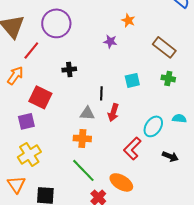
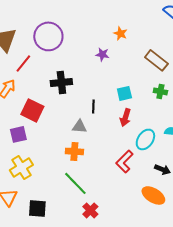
black cross: (69, 69) -> (61, 82), size x1.5
red arrow: (113, 112) -> (125, 117), moved
orange ellipse: (121, 182) -> (153, 195), moved

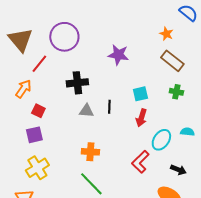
orange star: (120, 33) -> (166, 34), moved
purple star: (102, 54) -> (118, 55), size x1.5
red square: (32, 110) -> (38, 111), moved, size x0.6
gray triangle: (79, 126) -> (86, 111), moved

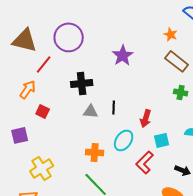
brown triangle: (20, 40) -> (25, 40), turned -36
purple star: (118, 55) -> (123, 55), turned 30
cyan square: (140, 94) -> (162, 140), moved
purple square: (34, 135) -> (20, 135), moved
cyan ellipse: (161, 140) -> (124, 140), moved

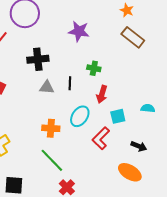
purple star: (123, 55) -> (79, 31), turned -30
green cross: (181, 92) -> (94, 68), moved

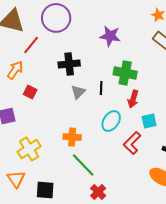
green cross: (94, 68) -> (125, 73), size x1.6
gray triangle: (47, 87) -> (78, 92), turned -49
orange cross: (51, 128) -> (72, 137), moved

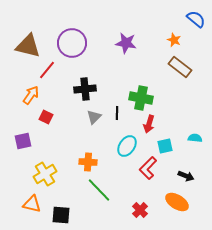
purple star: (110, 36) -> (126, 43), moved
orange triangle: (16, 179) -> (32, 204), turned -42
red cross: (98, 192) -> (140, 210), moved

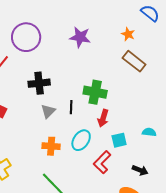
orange cross: (88, 162) -> (51, 146), moved

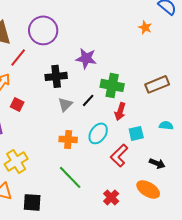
purple star: (80, 37) -> (86, 58), moved
brown rectangle: (134, 61) -> (157, 84), moved, turned -60
black line: (71, 107) -> (88, 100), turned 40

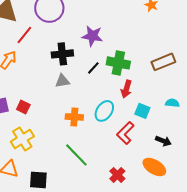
black line: (88, 100) -> (93, 68), moved
red square: (17, 104) -> (23, 107), moved
gray triangle: (65, 104) -> (62, 81), moved, turned 35
cyan square: (136, 133) -> (142, 111), turned 35

